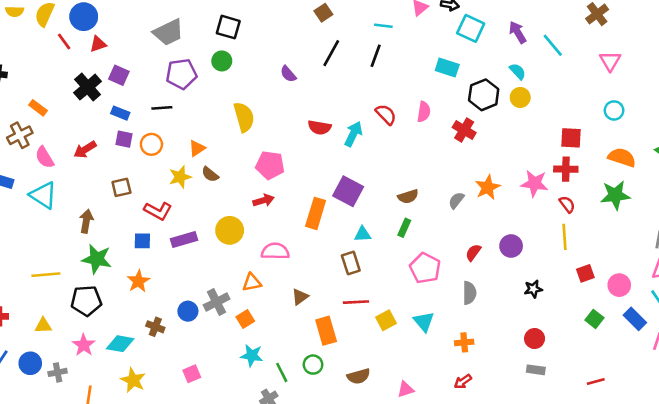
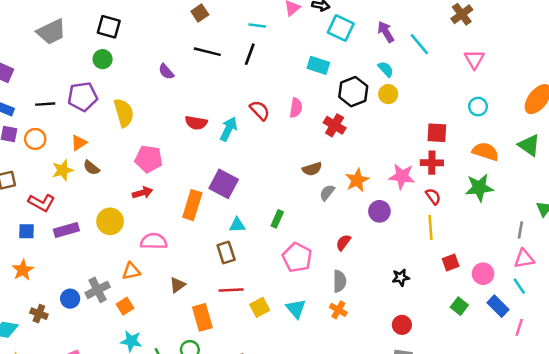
black line: (331, 53) -> (207, 52), turned 75
purple pentagon: (181, 74) -> (83, 97), moved
brown semicircle: (408, 196) -> (312, 169), moved
purple circle: (511, 246) -> (379, 211), moved
orange cross: (464, 342) -> (338, 310), moved, turned 35

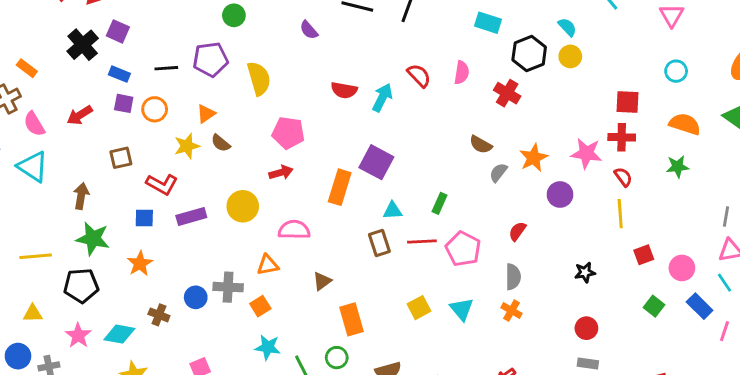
brown semicircle: (312, 169) -> (481, 145), turned 48
green star: (479, 188) -> (678, 167), size x0.7
gray cross: (98, 290) -> (228, 287), turned 30
red line: (231, 290) -> (422, 242), moved

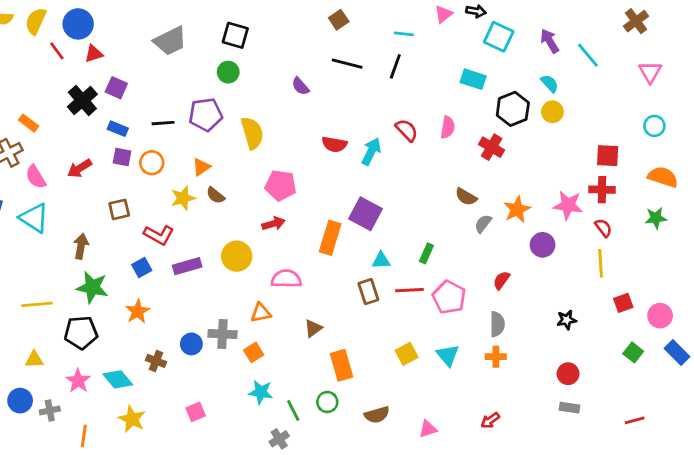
blue square: (144, 218) -> (142, 267), turned -30
orange cross: (512, 311) -> (496, 357), turned -30
cyan diamond: (119, 334) -> (118, 379), turned 40

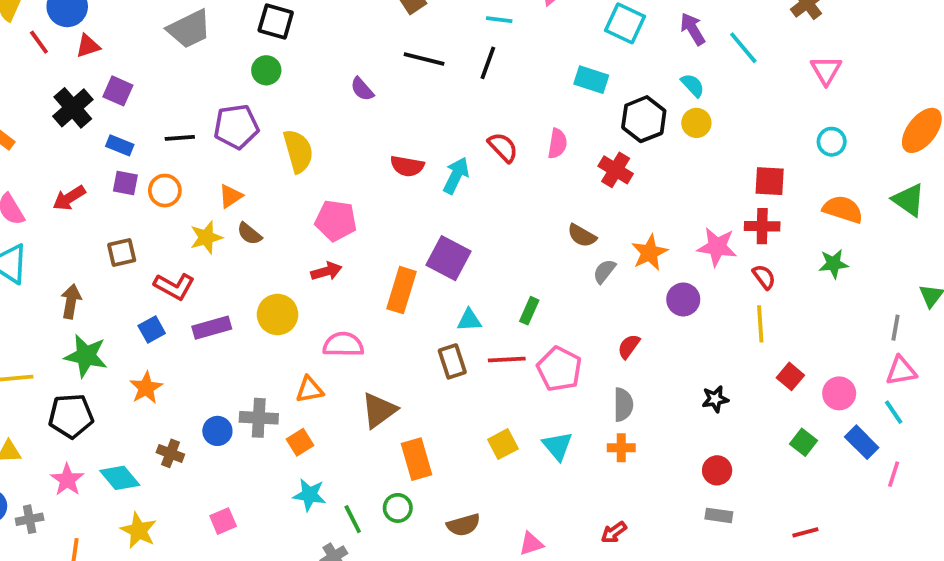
red square: (623, 303) -> (790, 376), turned -30
brown triangle: (313, 328) -> (379, 410), size x1.5

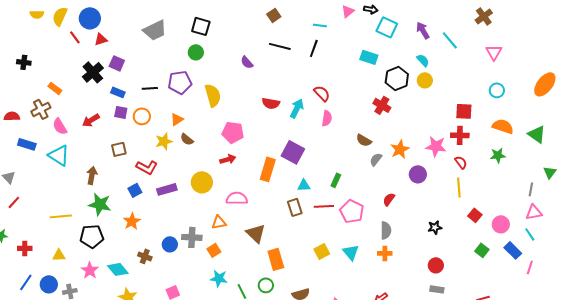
pink semicircle: (557, 144) -> (327, 118), moved
green triangle: (909, 200) -> (537, 134), moved
brown triangle: (379, 410) -> (256, 233), turned -40

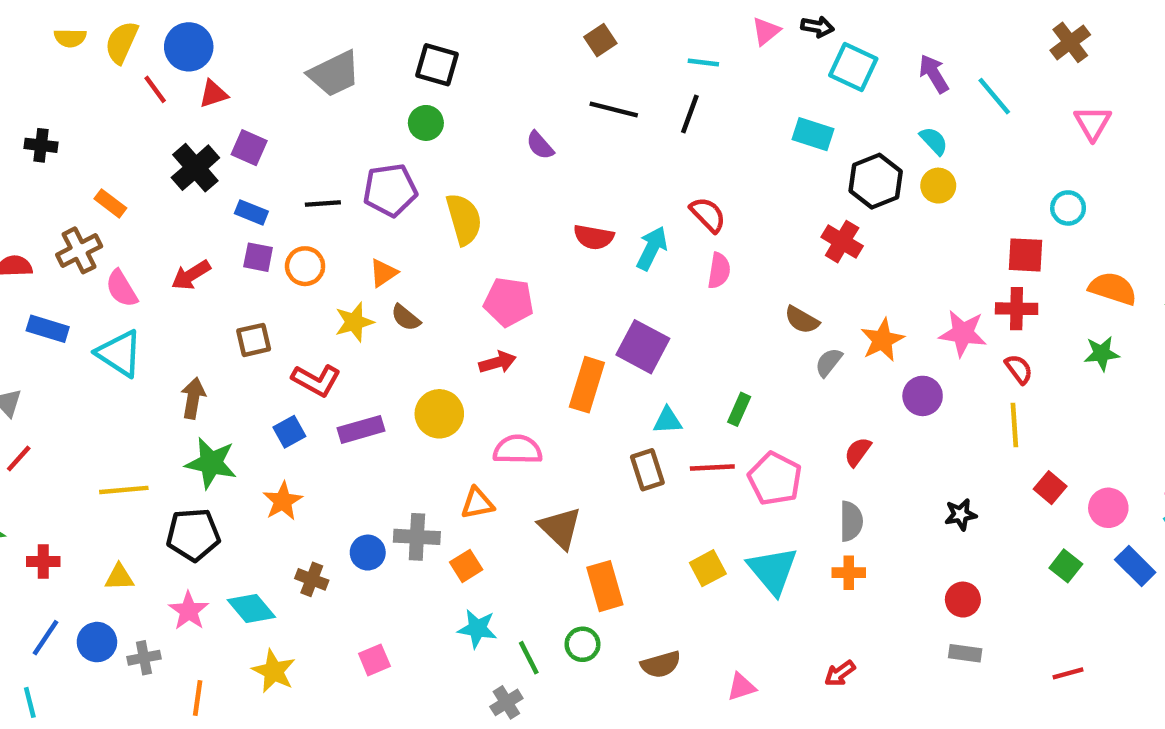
cyan circle: (497, 90) -> (1068, 208), moved
cyan triangle: (351, 252) -> (773, 570), size x1.4

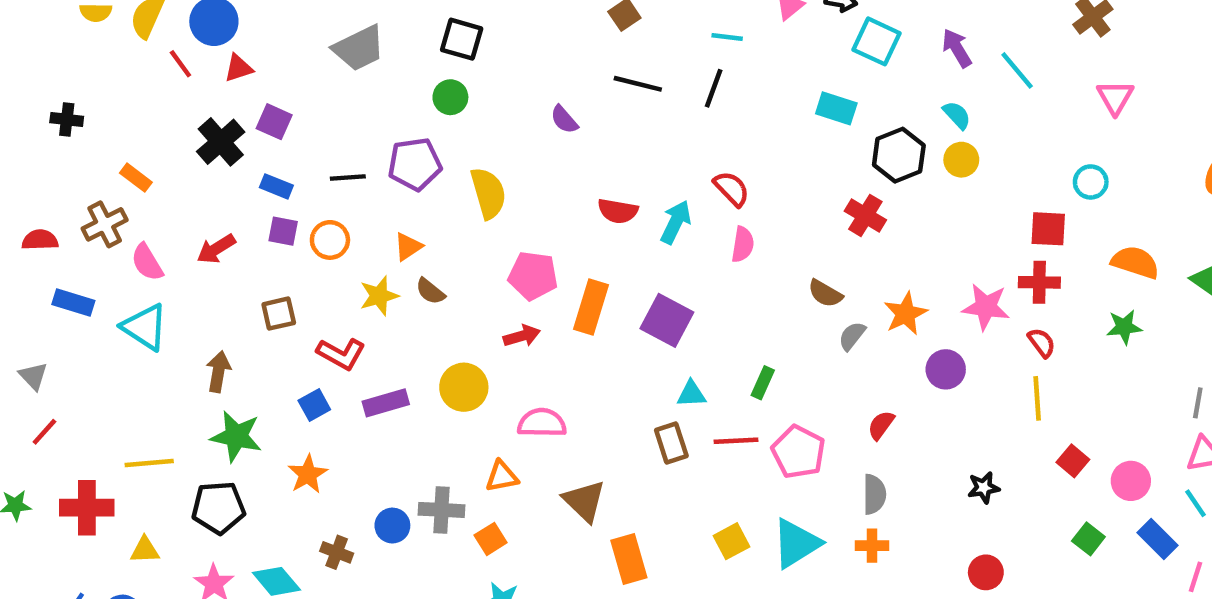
orange rectangle: (587, 385) -> (591, 307), moved
red cross: (43, 561) -> (87, 508), moved, size x1.6
cyan triangle: (773, 570) -> (796, 543), turned 38

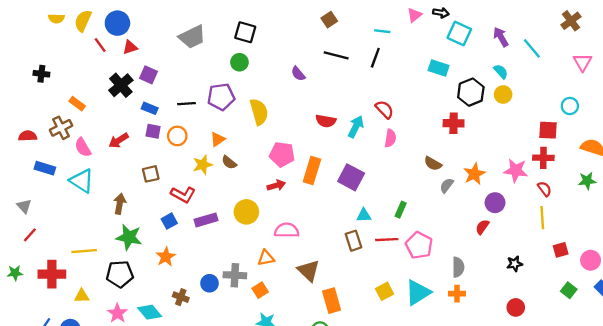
red cross: (865, 215) -> (454, 123), turned -30
red semicircle: (881, 425) -> (482, 227), moved
red square: (1073, 461) -> (561, 250), turned 35

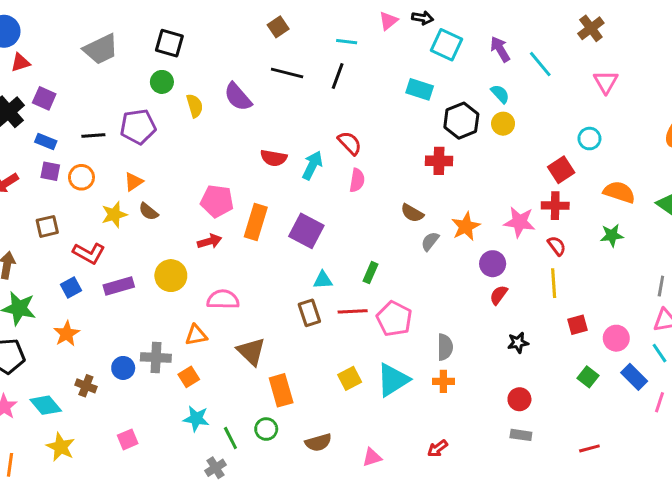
purple semicircle: (298, 74) -> (238, 97), size x1.5
yellow semicircle: (259, 112) -> (195, 106), moved, size x0.7
red square: (548, 130) -> (561, 170), turned -36
red semicircle: (482, 227) -> (499, 295), moved

